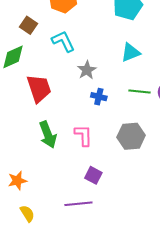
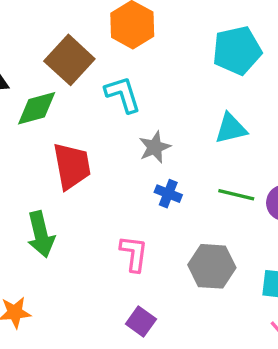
brown square: (28, 25) -> (69, 60), size x1.6
green arrow: (48, 135) -> (41, 234), moved

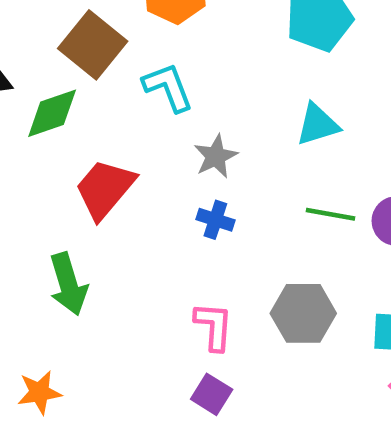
red trapezoid: (72, 166) -> (105, 189), turned -126
blue cross: (168, 194) -> (215, 220), moved
pink L-shape: (134, 254) -> (214, 326), moved

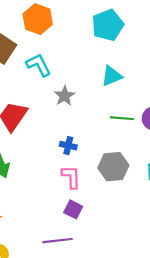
blue cross: (215, 220) -> (68, 146), moved

